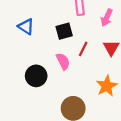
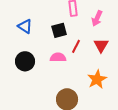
pink semicircle: (63, 61) -> (58, 57), turned -63
black circle: (36, 76) -> (25, 61), moved

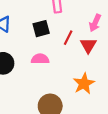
pink arrow: (97, 18) -> (95, 23), moved
red line: (76, 46) -> (68, 38), moved

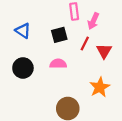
pink arrow: (95, 23) -> (93, 21), moved

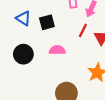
black square: (59, 35) -> (47, 22), moved

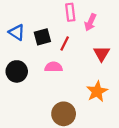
red line: (83, 31) -> (65, 44), moved

